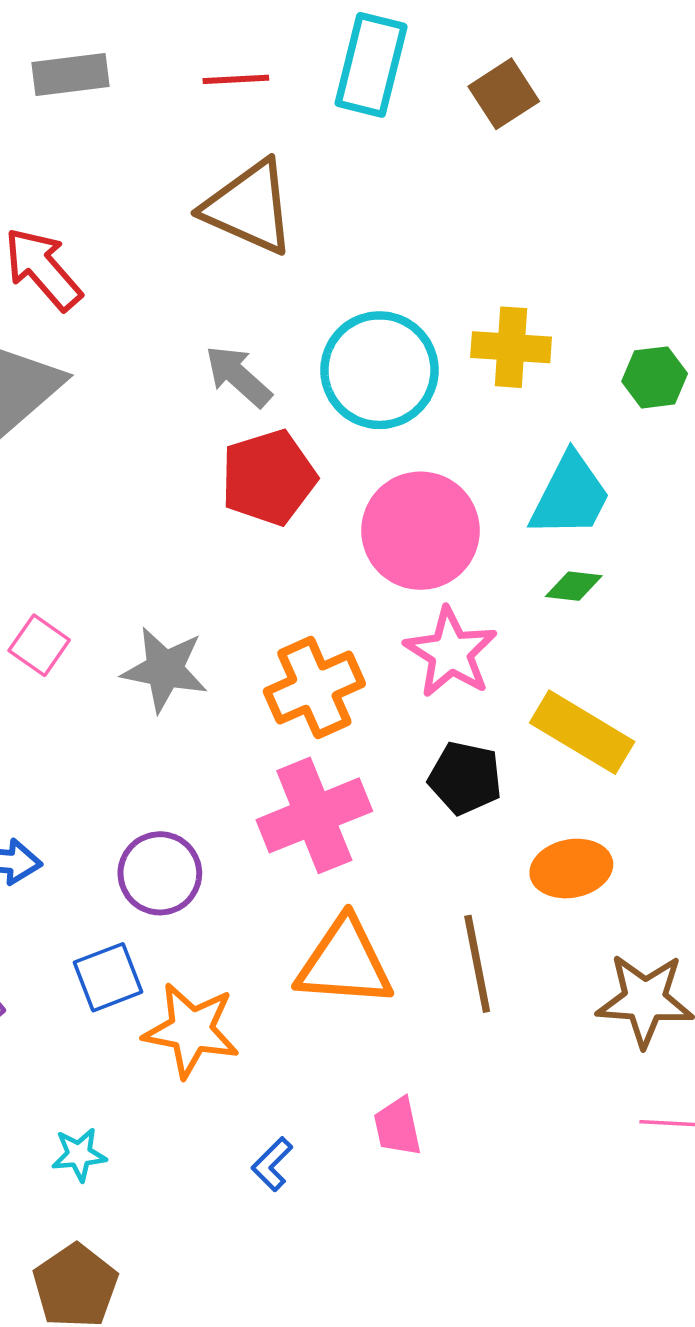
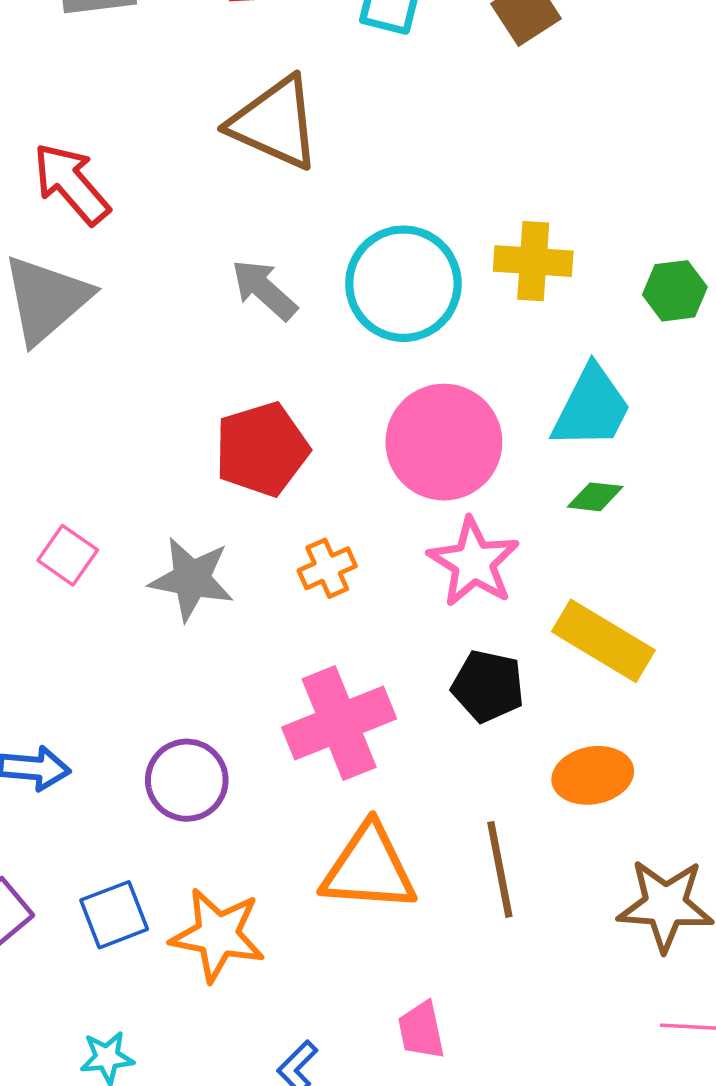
red pentagon: (268, 478) -> (262, 449), moved
orange cross: (314, 688) -> (327, 568), moved, size x0.6
blue square: (108, 977) -> (114, 915), moved

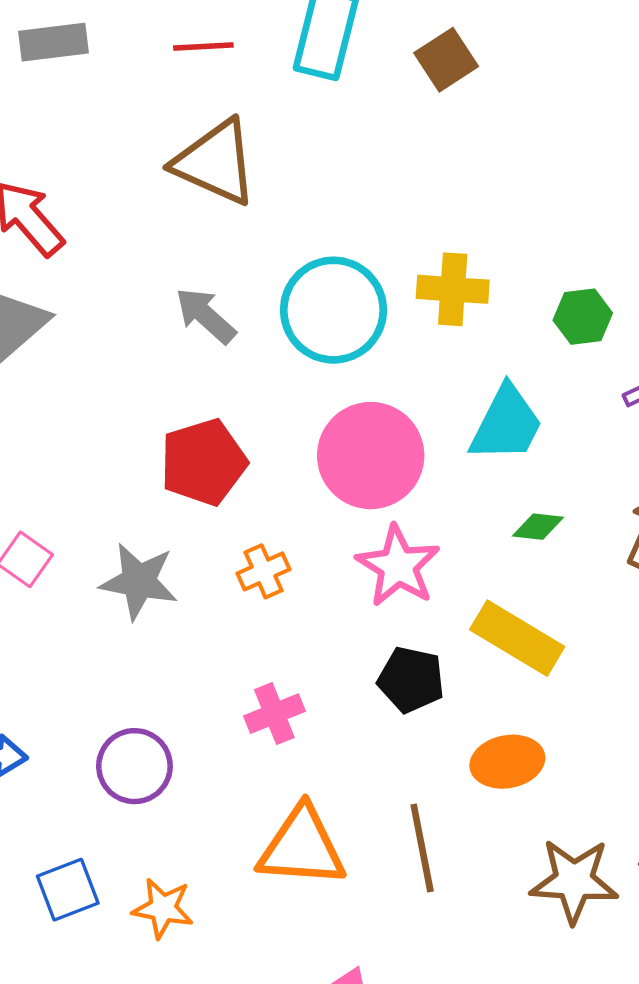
green diamond: (595, 497) -> (538, 527), moved
pink cross: (339, 723) -> (274, 714), size x0.6
orange star: (218, 935) -> (163, 908), size x0.7

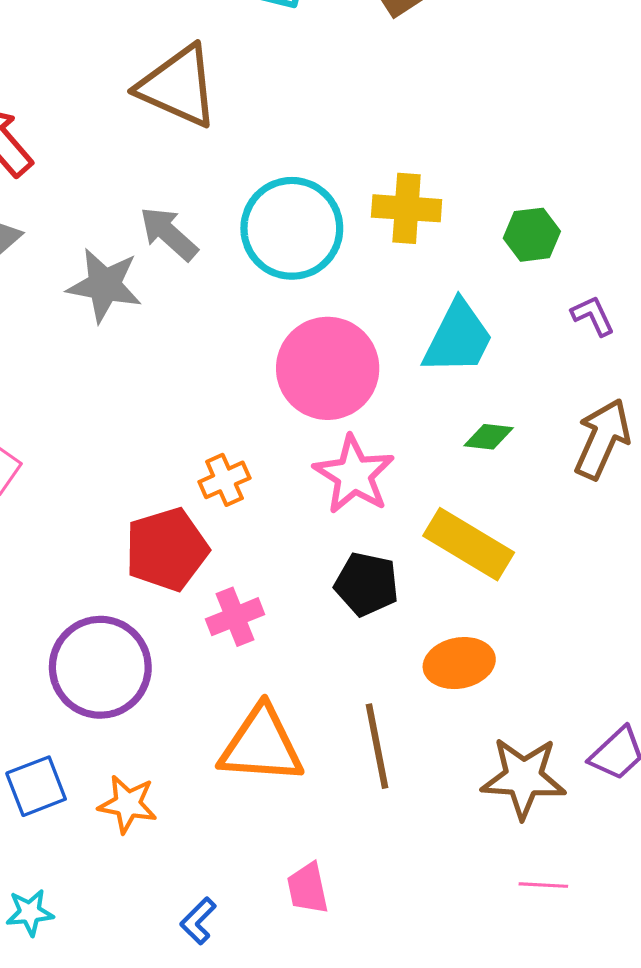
red pentagon: (203, 462) -> (167, 549), moved
gray star: (139, 581) -> (104, 285), moved
purple circle: (134, 766) -> (100, 667), size x1.4

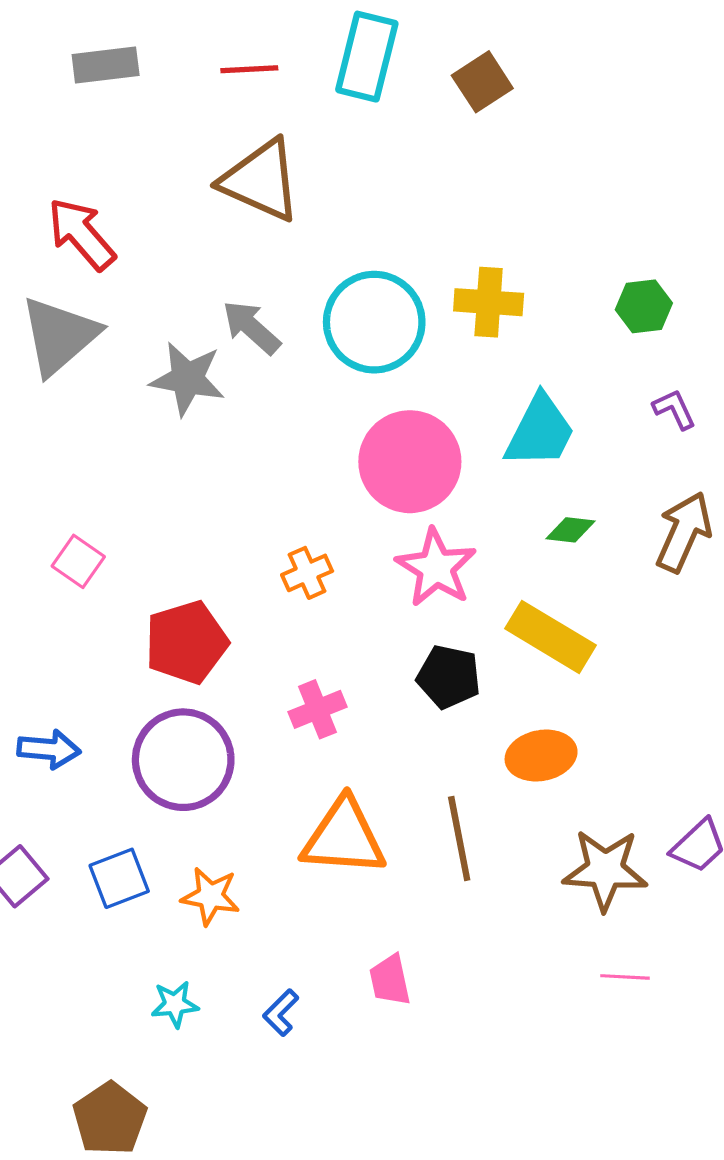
green hexagon: (532, 235) -> (644, 306), moved
red pentagon: (167, 549) -> (186, 642), moved
cyan star: (30, 912) -> (175, 1004), moved

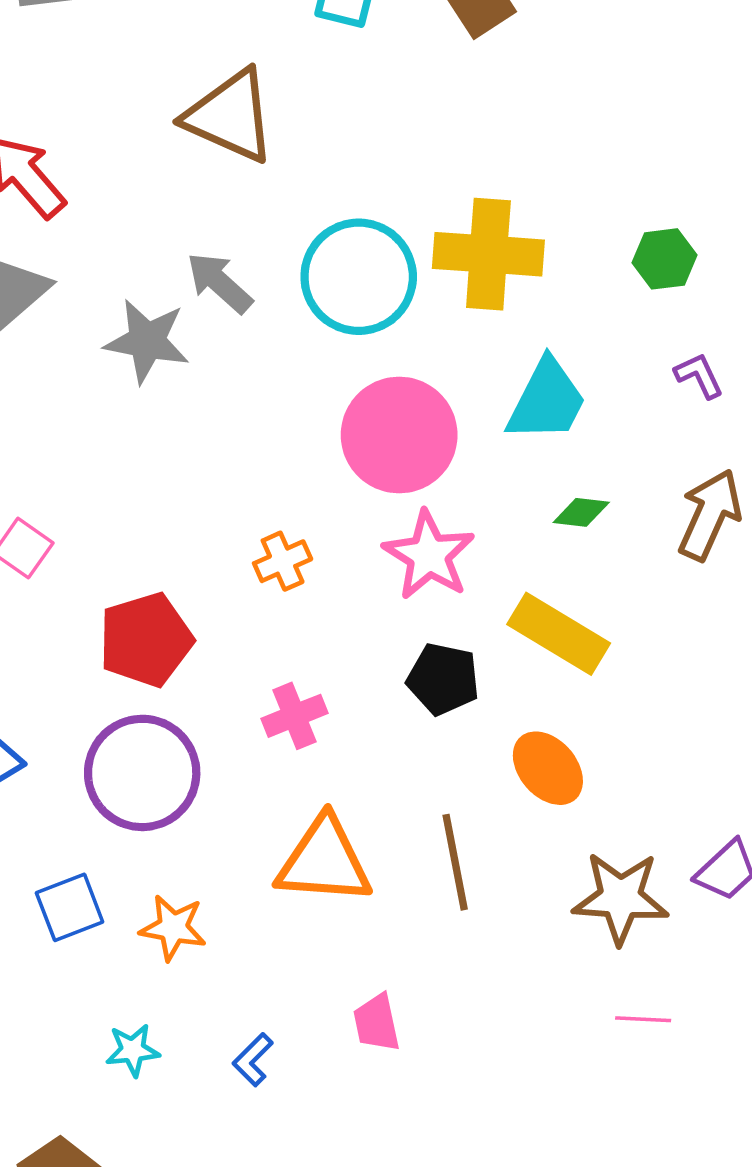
yellow cross: (489, 302) -> (488, 254), size x1.4
orange ellipse: (541, 756) -> (548, 768), turned 60

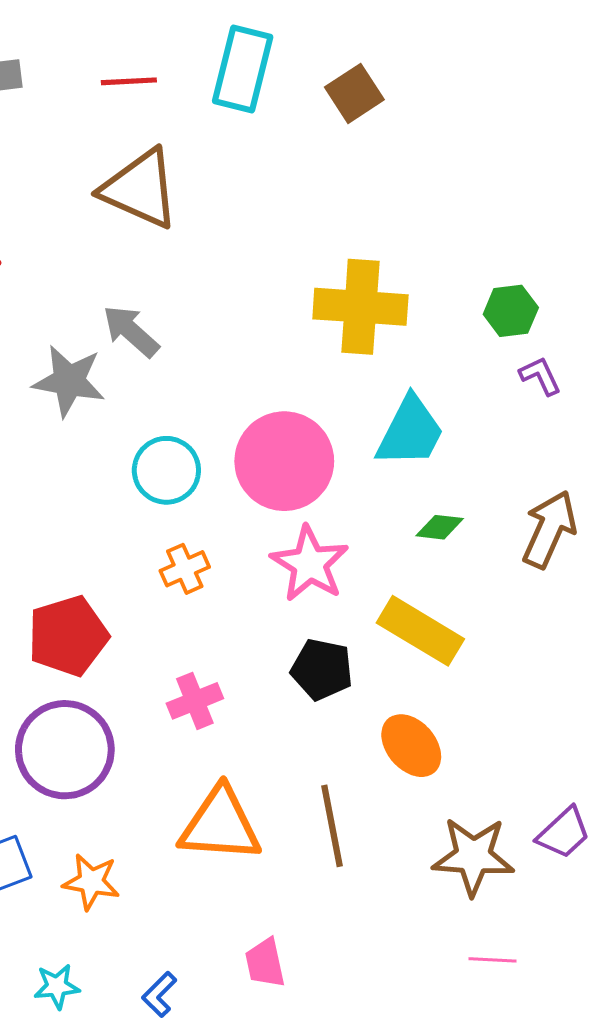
cyan circle: (359, 277) -> (166, 470), moved, size x0.7
purple L-shape: (699, 376) -> (540, 376), moved

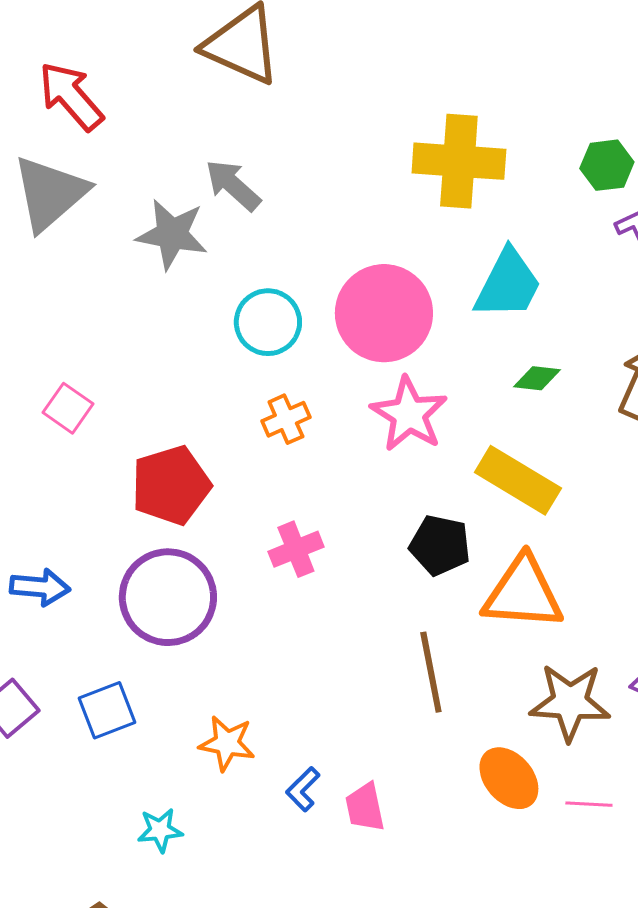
black pentagon: (322, 669) -> (440, 545), moved
orange ellipse: (411, 746) -> (509, 778), moved
orange triangle: (220, 825) -> (523, 593), moved
orange star: (91, 882) -> (227, 743), moved
blue L-shape: (159, 994) -> (303, 789), moved

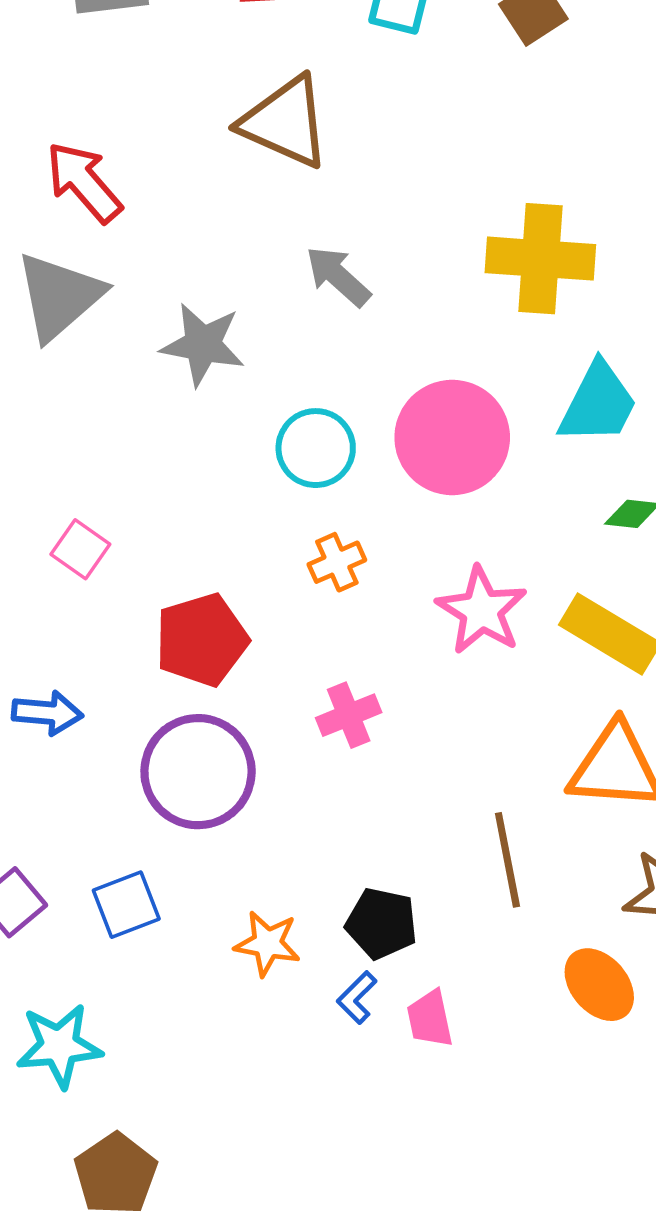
gray arrow: (233, 185) -> (338, 276), moved
pink star: (409, 414) -> (482, 610), moved
black pentagon: (440, 545) -> (382, 923), moved
blue arrow: (40, 587) -> (47, 713), moved
cyan star: (160, 830) -> (59, 1046), moved, size x1.6

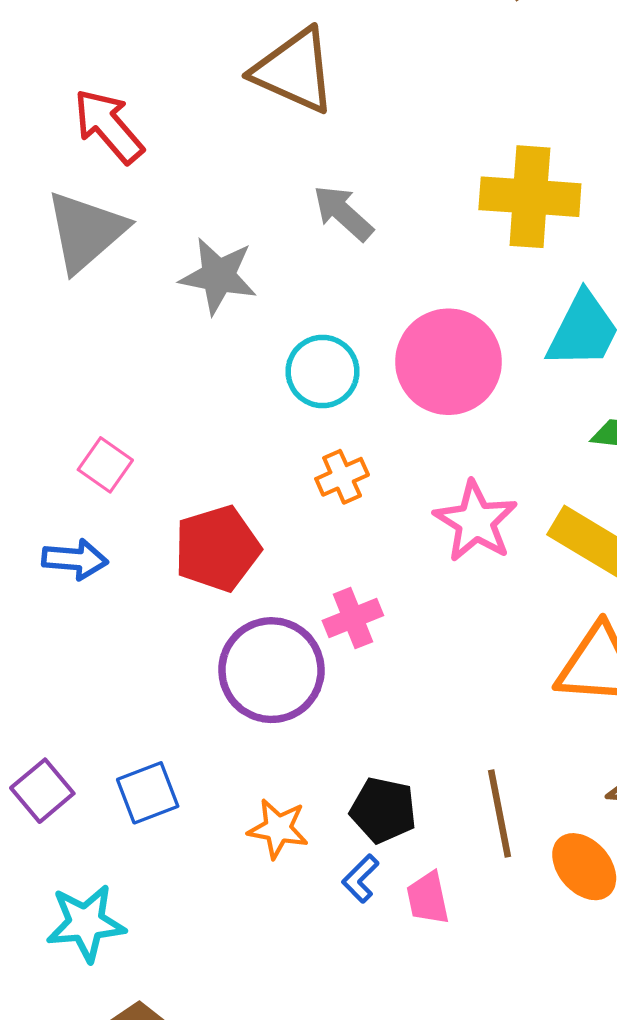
blue arrow: (47, 713) -> (75, 559), moved
purple circle: (198, 772) -> (271, 670), moved
brown line: (507, 860) -> (500, 813), moved

